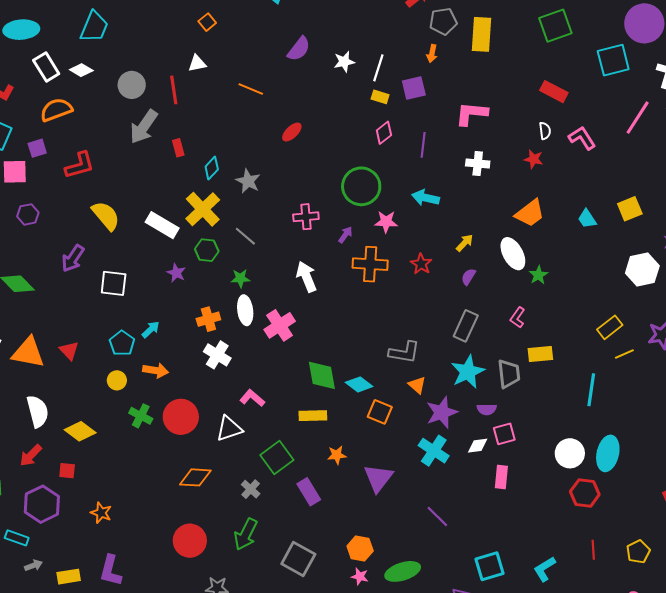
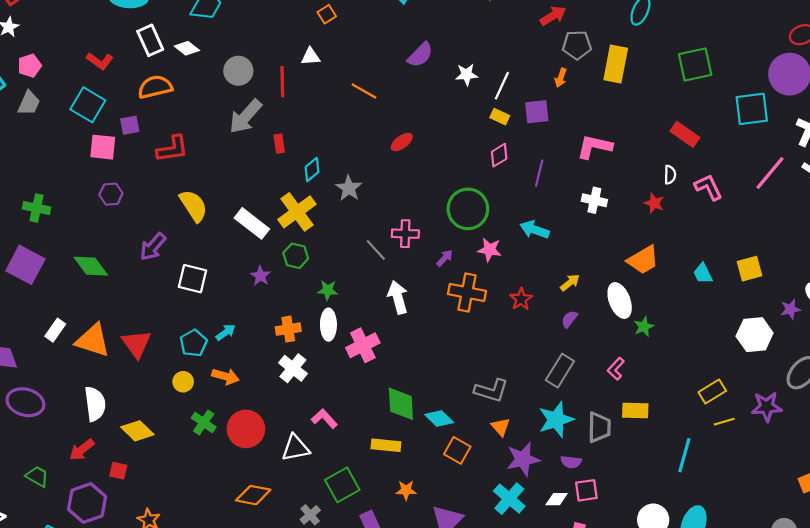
gray line: (245, 236) -> (376, 250), moved
red triangle: (69, 351) -> (137, 344), size x1.4

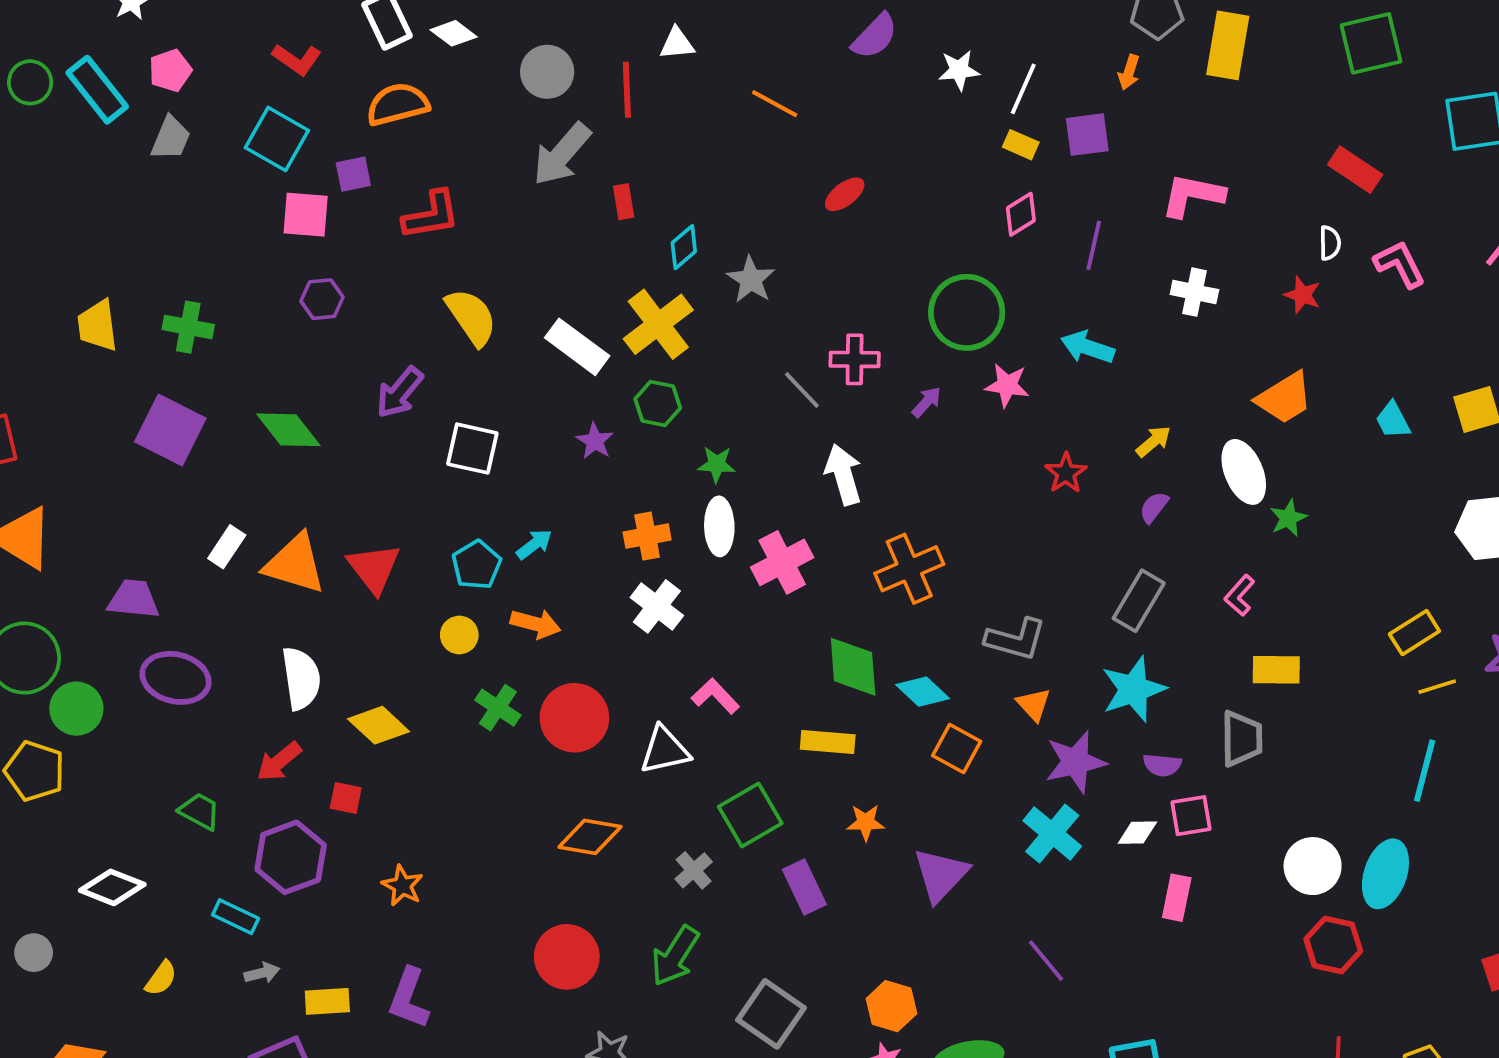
orange cross: (467, 293) -> (909, 569), moved, turned -33
gray trapezoid: (599, 427) -> (1242, 739), moved
cyan line: (684, 455) -> (1425, 771), moved

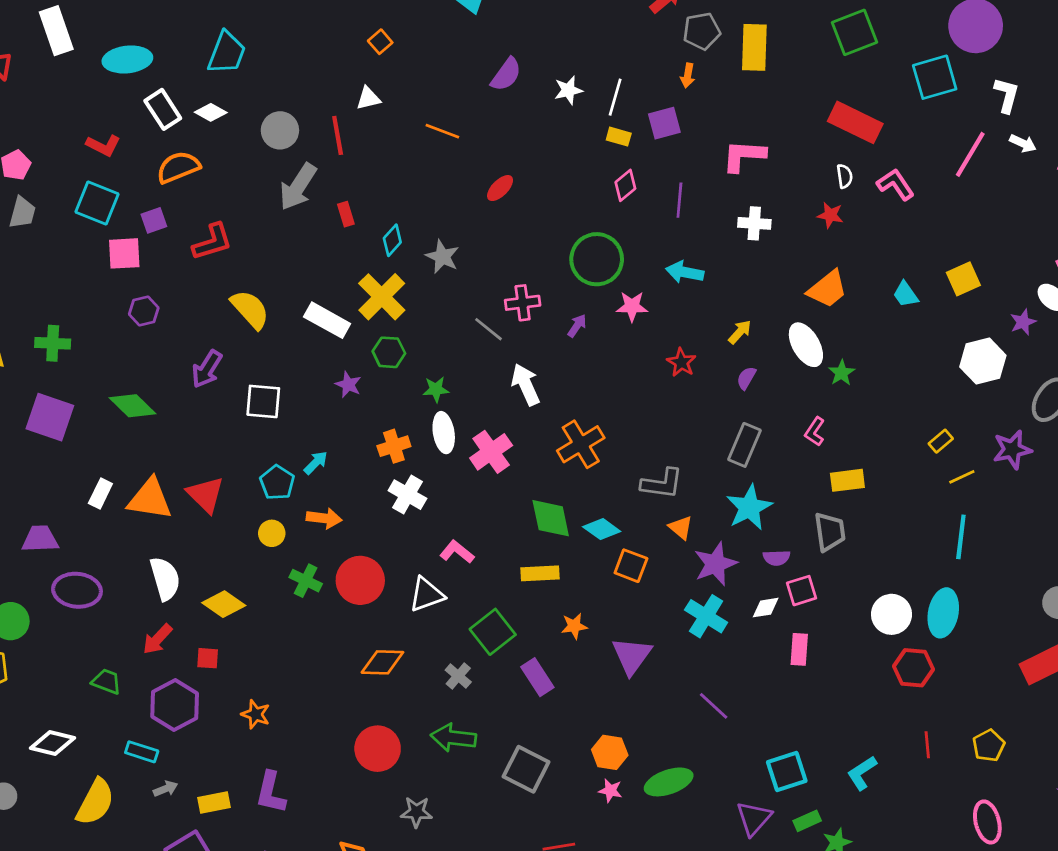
red rectangle: (1355, 170) -> (855, 122), size x1.4
yellow rectangle: (1414, 633) -> (941, 441), size x0.7
green arrow: (675, 956) -> (453, 738), turned 72
yellow semicircle: (161, 978) -> (95, 802), size x1.8

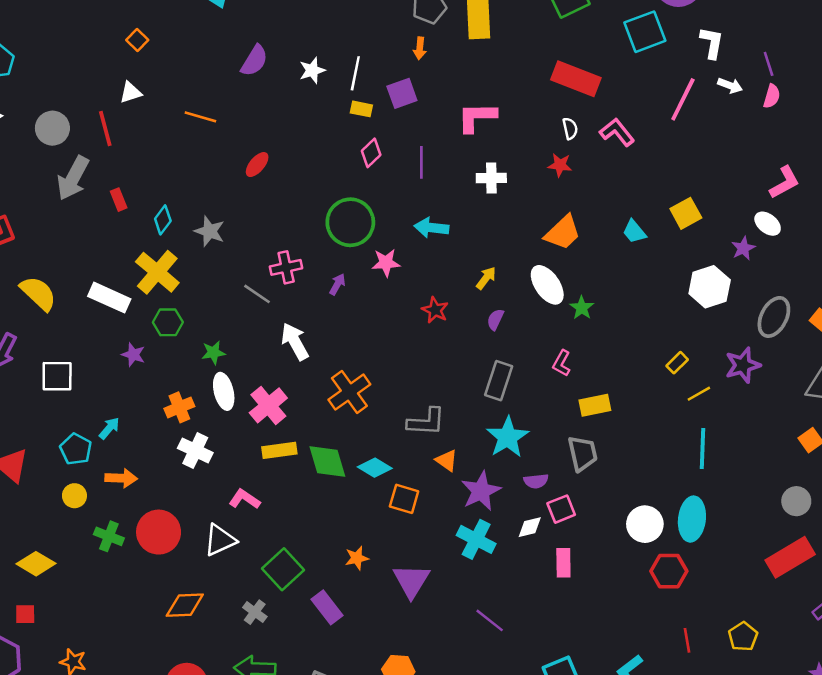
yellow rectangle: (540, 573) -> (279, 450), moved

